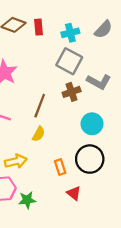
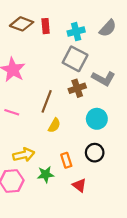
yellow semicircle: (39, 134) -> (54, 125), moved
black circle: (90, 159) -> (95, 153), size x0.7
green star: (27, 200) -> (46, 174), moved

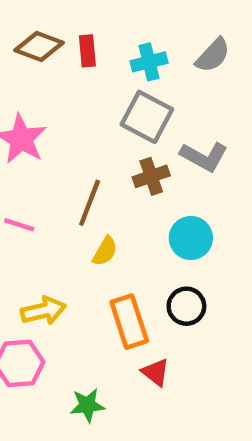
orange rectangle: (66, 160) -> (129, 322), size x1.6
green star: (46, 174) -> (87, 405), moved

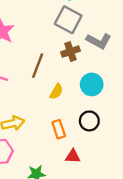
yellow semicircle: (105, 251) -> (56, 92), moved
orange rectangle: (129, 322) -> (59, 129), size x0.7
red triangle: (156, 372) -> (73, 156), turned -35

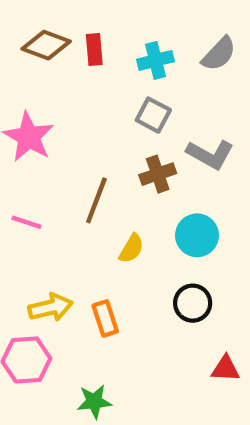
gray square: (68, 20) -> (153, 115), size x0.7
orange rectangle: (59, 129) -> (105, 318), moved
red triangle: (73, 156) -> (225, 369), moved

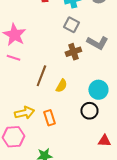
brown line: (96, 200) -> (41, 76), moved
pink line: (26, 222) -> (13, 58), moved
cyan circle: (197, 235) -> (98, 90), moved

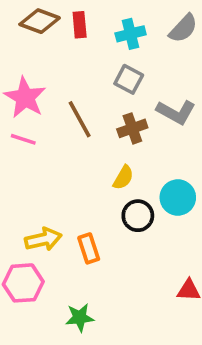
brown line: (41, 76) -> (80, 119), moved, turned -50
yellow semicircle: (61, 86) -> (123, 178), moved
black circle: (89, 111) -> (138, 216), moved

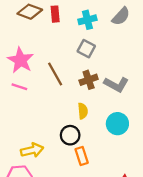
gray L-shape: (176, 112) -> (116, 84), moved
yellow semicircle: (123, 178) -> (83, 111), turned -35
black circle: (138, 216) -> (70, 135), moved
orange rectangle: (89, 248) -> (82, 156), moved

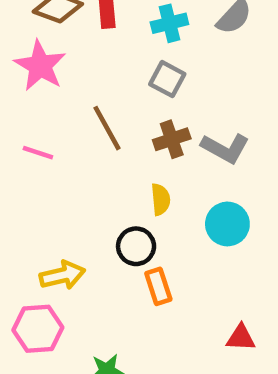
pink star: (21, 60) -> (40, 66), moved

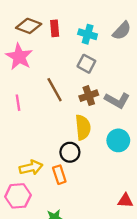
cyan cross: (169, 23) -> (88, 34), turned 30
pink line: (38, 153) -> (18, 103), turned 63
yellow semicircle: (161, 199) -> (83, 127), size x1.5
orange rectangle: (158, 286) -> (59, 175), moved

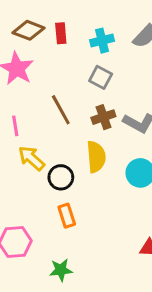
cyan cross: (88, 34) -> (102, 41), turned -30
black circle: (70, 152) -> (61, 177), moved
yellow arrow: (31, 168) -> (31, 158), moved, turned -125

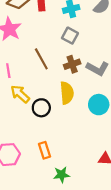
orange rectangle: (67, 216) -> (44, 150), moved
green star: (61, 270) -> (61, 175), moved

